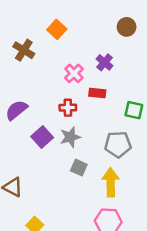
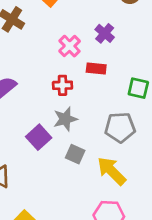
purple square: (42, 137) -> (39, 137), moved
yellow arrow: (111, 182) -> (112, 171), turned -44

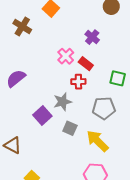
pink cross: (70, 46) -> (66, 56), moved
red rectangle: (96, 68) -> (86, 64), turned 32
red cross: (63, 85) -> (78, 82), moved

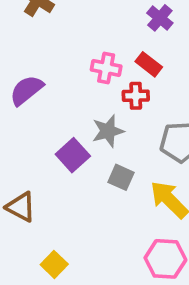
pink cross: (66, 56) -> (106, 68), moved, turned -35

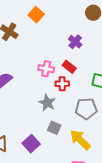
gray star: (108, 131) -> (47, 103), turned -30
purple square: (73, 155) -> (31, 144), moved

